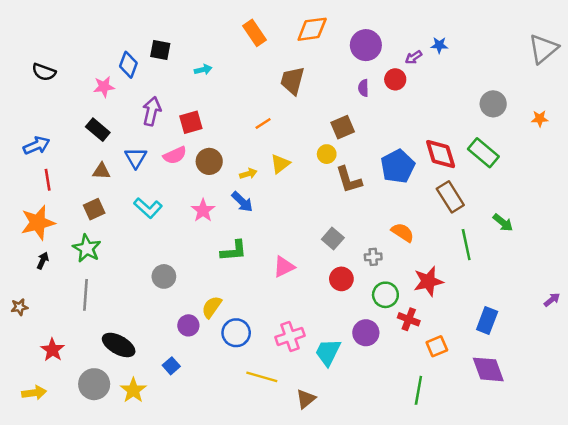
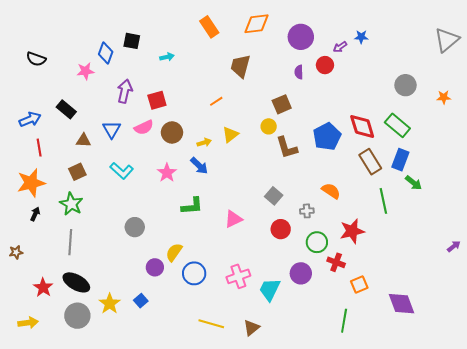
black rectangle: (98, 130) -> (66, 109), moved
blue rectangle: (487, 321) -> (400, 160), moved
black ellipse: (119, 345) -> (76, 282), moved
yellow line: (262, 377) -> (211, 324), moved
yellow star: (133, 390) -> (110, 304), moved

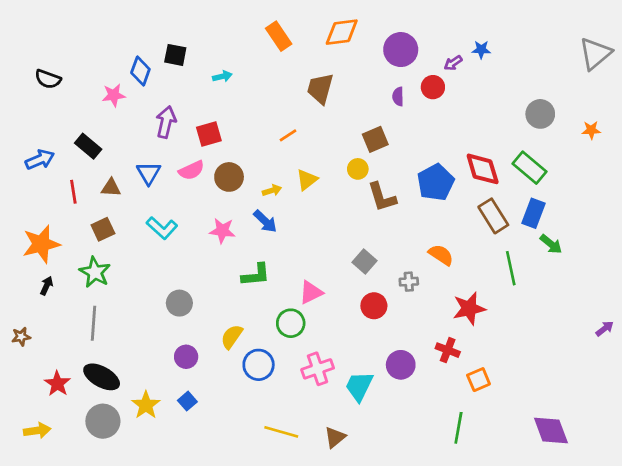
red line: (39, 148) -> (73, 192), moved
pink star: (167, 173) -> (222, 231), turned -30
green circle: (317, 242) -> (291, 323), moved
purple circle: (155, 267) -> (186, 357), moved
purple diamond: (401, 304) -> (551, 431), moved

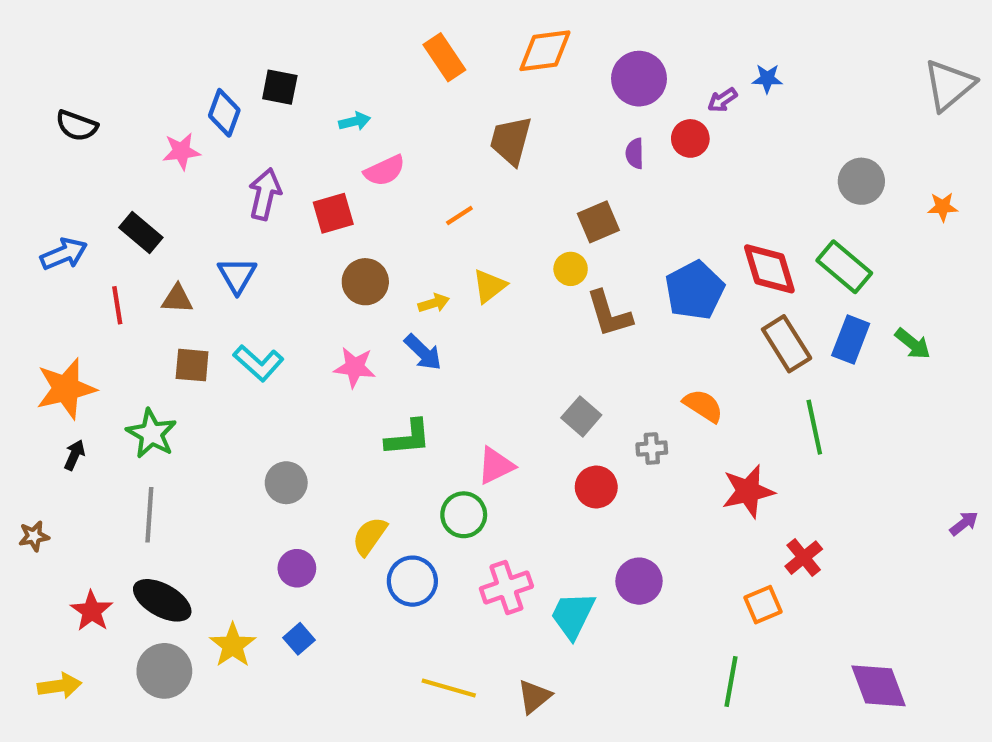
pink semicircle: (191, 170) -> (385, 171), moved
brown square: (103, 229) -> (192, 365), moved, turned 30
green arrow: (551, 244) -> (913, 344), moved
red cross: (448, 350) -> (804, 558), moved, turned 30

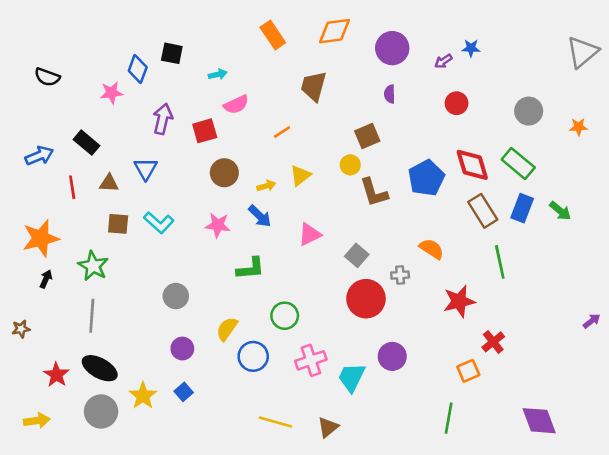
red circle: (690, 138) -> (457, 103), moved
pink triangle: (496, 466) -> (310, 234), moved
red circle: (596, 487) -> (366, 299), size x1.5

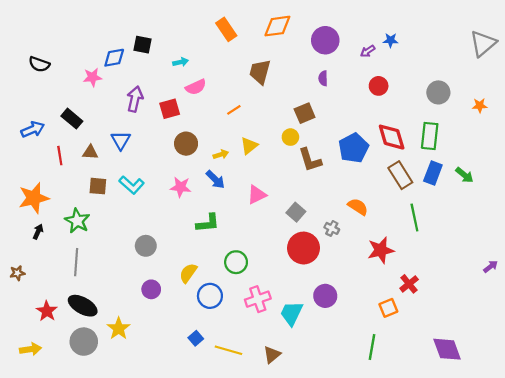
blue diamond: (138, 69) -> (114, 58), turned 60
green rectangle: (518, 164) -> (430, 136), turned 56
gray cross: (400, 275) -> (332, 228), turned 32
blue square: (184, 392) -> (196, 338), moved

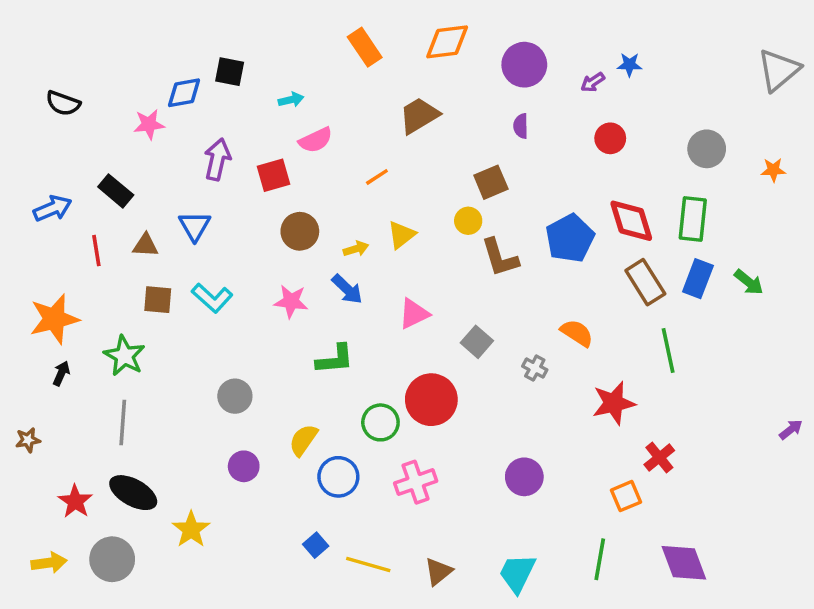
brown trapezoid: (260, 72) -> (419, 116), turned 44
red circle: (303, 248) -> (431, 400), moved
cyan trapezoid: (292, 313) -> (517, 573), moved
gray circle: (84, 342) -> (112, 559), moved
purple diamond: (447, 349) -> (684, 563), moved

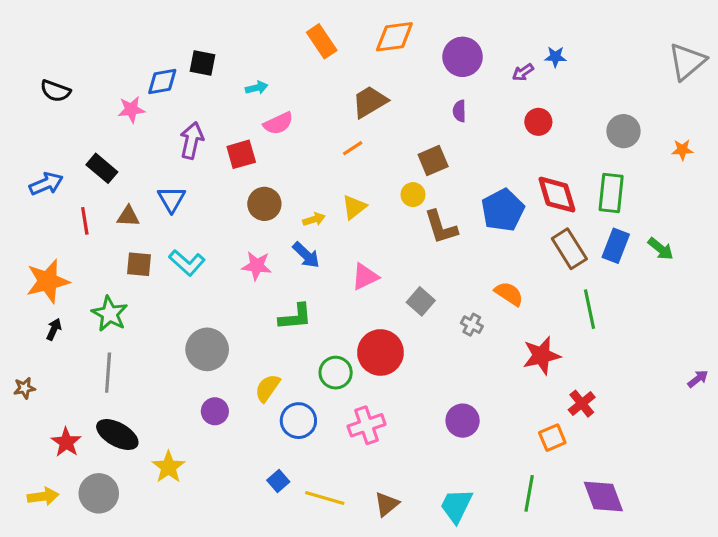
orange line: (377, 177) -> (353, 148), moved
gray circle: (235, 396) -> (207, 349), size x1.4

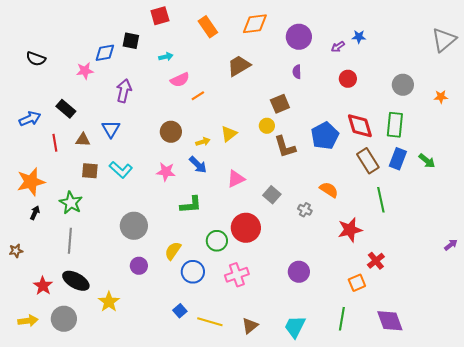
orange line: (353, 148) -> (198, 96), moved
red square: (241, 154) -> (160, 16), moved

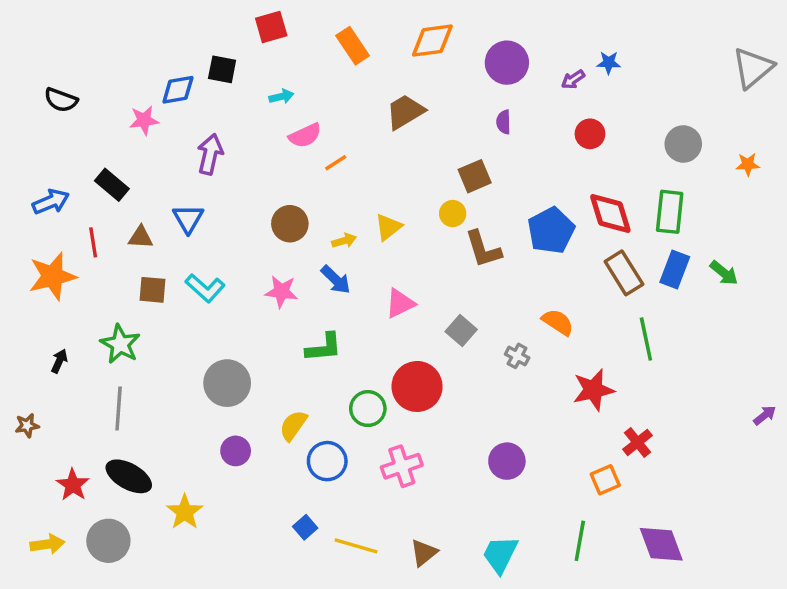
orange star: (31, 182) -> (52, 276), moved

